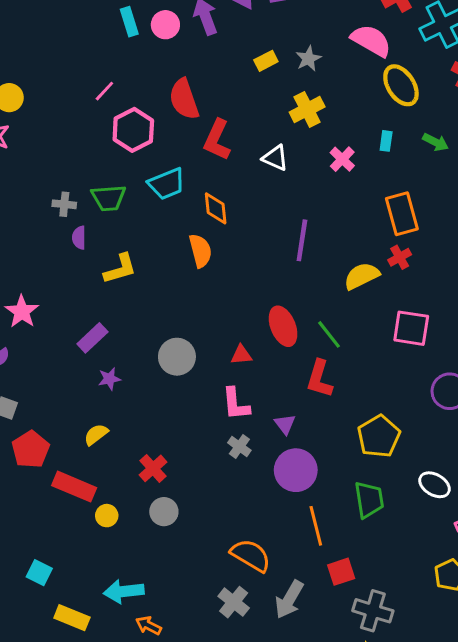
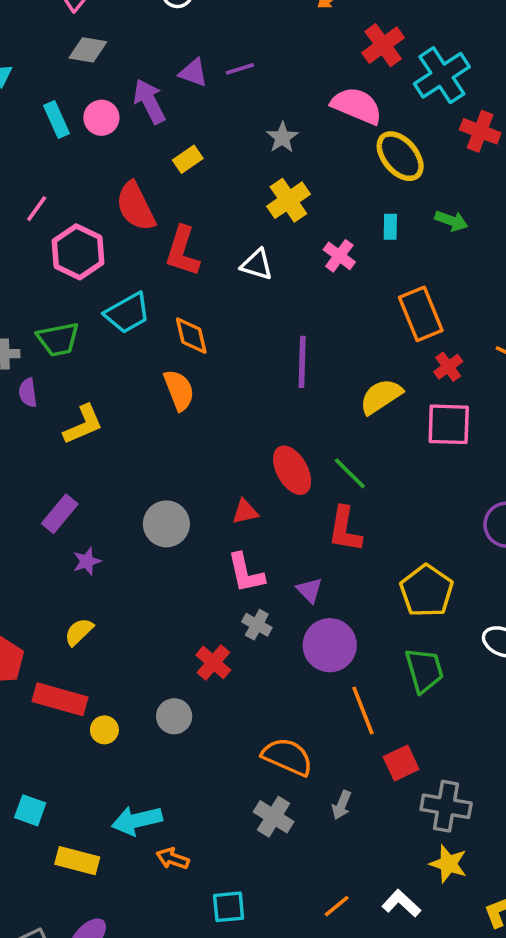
yellow rectangle: (266, 61) -> (188, 159), moved
red cross: (400, 257) -> (448, 367), moved
pink square: (411, 328) -> (449, 424), moved
red cross: (153, 468) -> (213, 662), moved
gray arrow: (289, 599) -> (342, 805), size x0.6

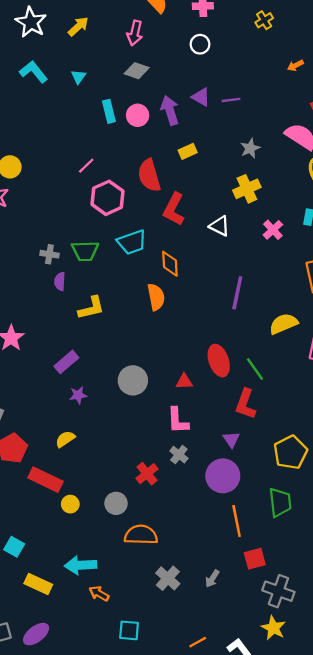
purple triangle: (309, 590) -> (231, 440), moved
orange semicircle: (287, 757) -> (141, 535), moved, turned -32

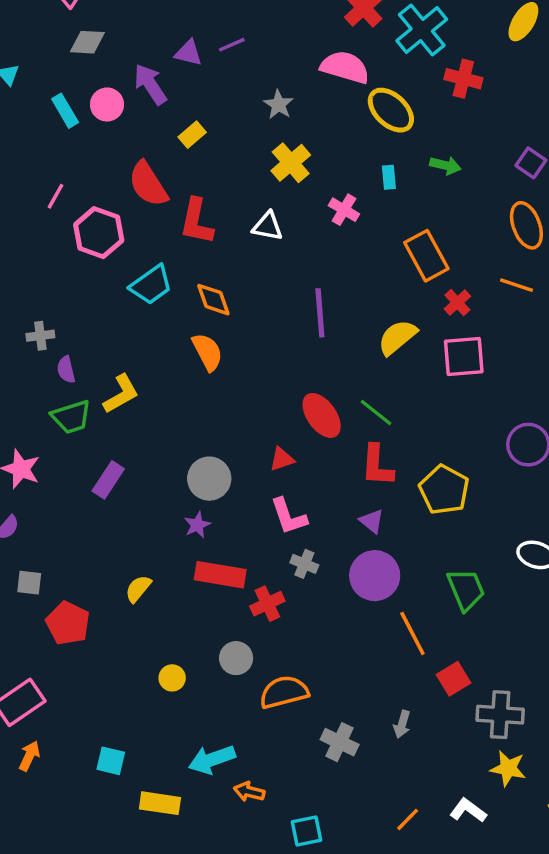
green trapezoid: (85, 251) -> (71, 417), moved
purple star: (78, 395) -> (197, 525), moved
yellow pentagon: (290, 452) -> (444, 490), moved
red cross: (147, 474) -> (267, 604), turned 30
red rectangle: (46, 480) -> (220, 575), moved

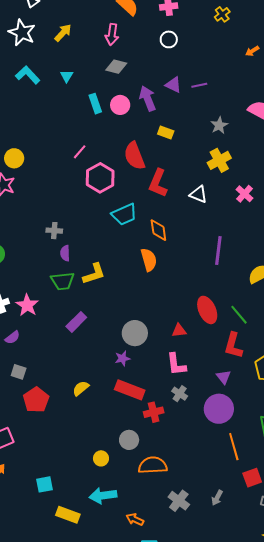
yellow rectangle: (192, 135) -> (166, 132), turned 49
yellow circle: (172, 678) -> (101, 458), moved
cyan square: (111, 761) -> (45, 484), turned -36
orange arrow: (249, 792) -> (135, 519), moved

